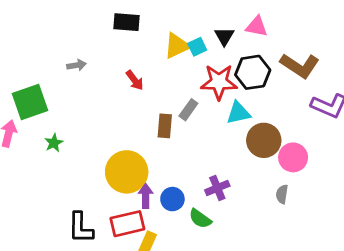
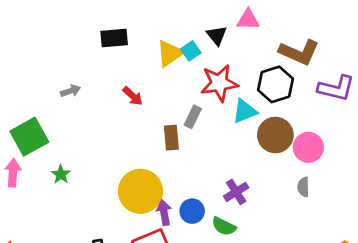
black hexagon: (253, 72) -> (276, 84), moved

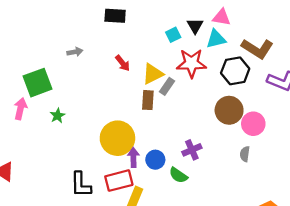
yellow triangle: (170, 53) -> (153, 74), moved
cyan triangle: (245, 111) -> (216, 39), moved

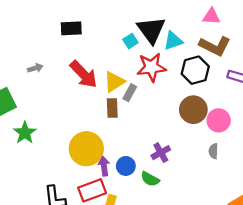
pink triangle: (222, 17) -> (211, 16), moved
black triangle: (195, 26) -> (151, 30), size x1.8
red arrow: (123, 63) -> (84, 74), size x1.8
green star: (58, 116) -> (25, 133), size x1.5

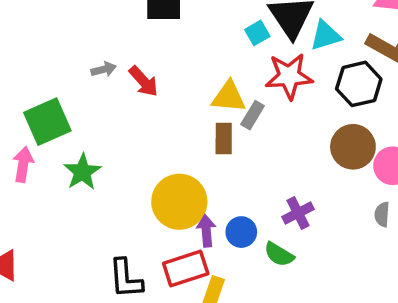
red arrow: (84, 74) -> (143, 81), moved, size x0.7
yellow triangle: (114, 82) -> (229, 97), turned 35

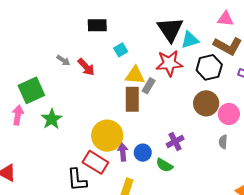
cyan square: (257, 33) -> (121, 50), moved
gray arrow: (104, 69) -> (63, 60), turned 48
brown rectangle: (224, 139) -> (132, 99), size x1.4
red rectangle: (186, 269) -> (95, 162), moved, turned 50

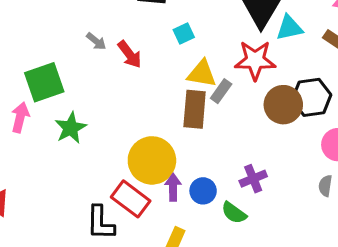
black hexagon: (209, 67) -> (312, 97), moved
brown circle: (206, 103) -> (283, 105), moved

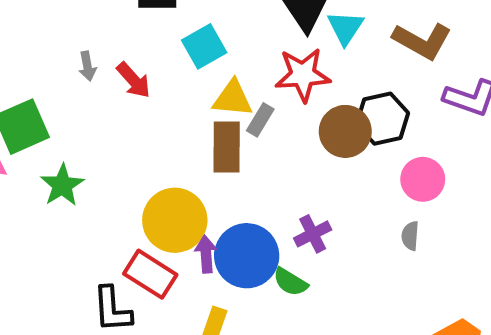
cyan triangle: (289, 28) -> (345, 28), turned -40
cyan square: (184, 33) -> (204, 46), size x1.5
gray arrow: (96, 41) -> (87, 66), turned 45
blue circle: (203, 191) -> (247, 256), size x1.8

